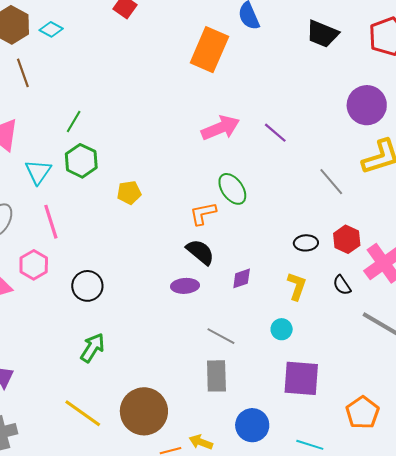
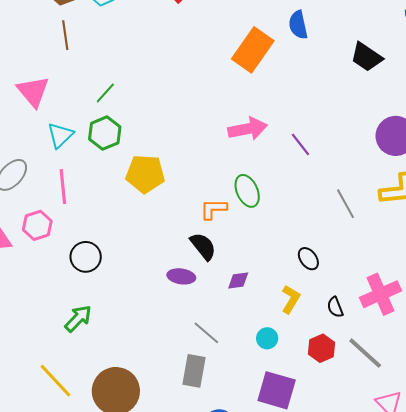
yellow pentagon: (129, 193) -> (145, 174), size x1.6
red hexagon: (347, 239) -> (321, 348), moved
black ellipse: (306, 243) -> (308, 259), turned 45

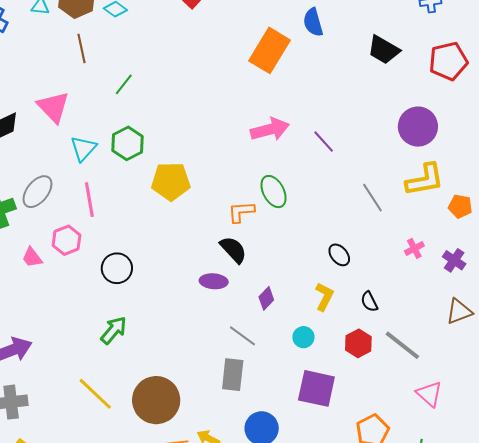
green line: (105, 93) -> (124, 84), moved
purple diamond: (238, 281) -> (266, 298), moved, turned -35
pink cross: (381, 294) -> (414, 248), moved, size x0.5

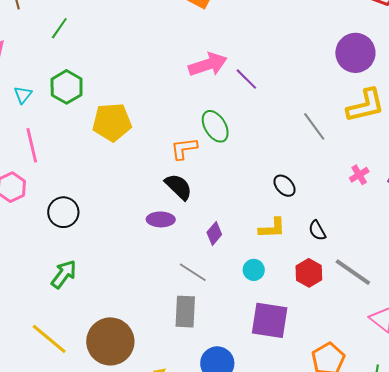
purple line: (324, 142) -> (246, 79), moved
cyan triangle: (83, 149) -> (23, 95), size x0.7
yellow L-shape: (324, 297) -> (272, 228), turned 64

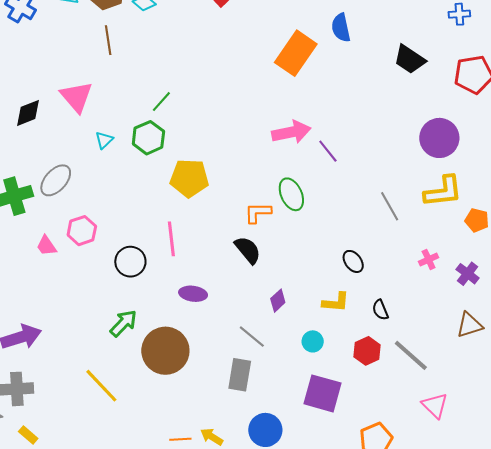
green line: (59, 28) -> (161, 102), moved
pink line: (32, 145) -> (171, 239), moved
purple ellipse: (161, 219) -> (193, 294), moved
brown circle: (110, 341) -> (165, 351), moved

